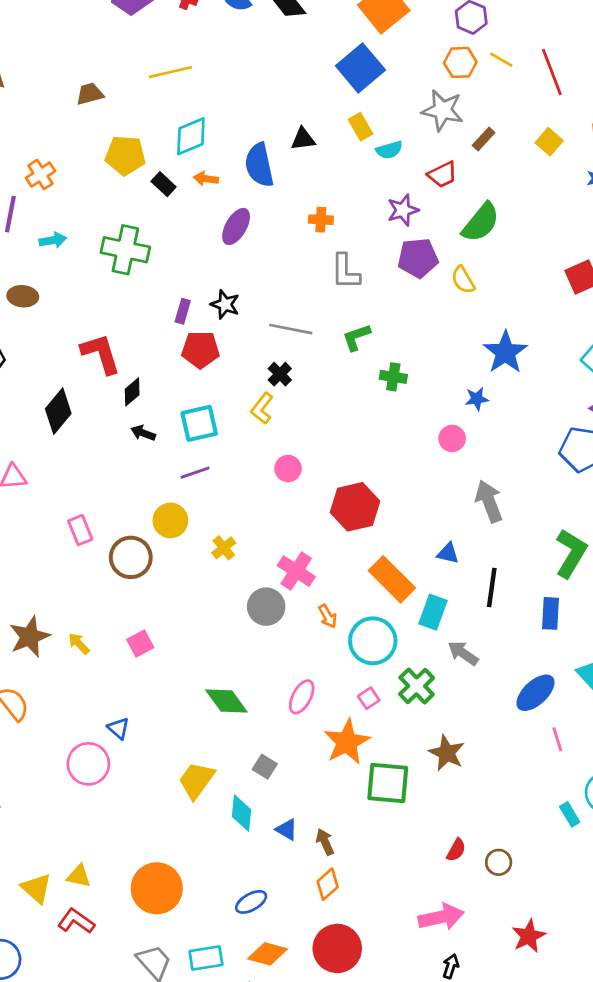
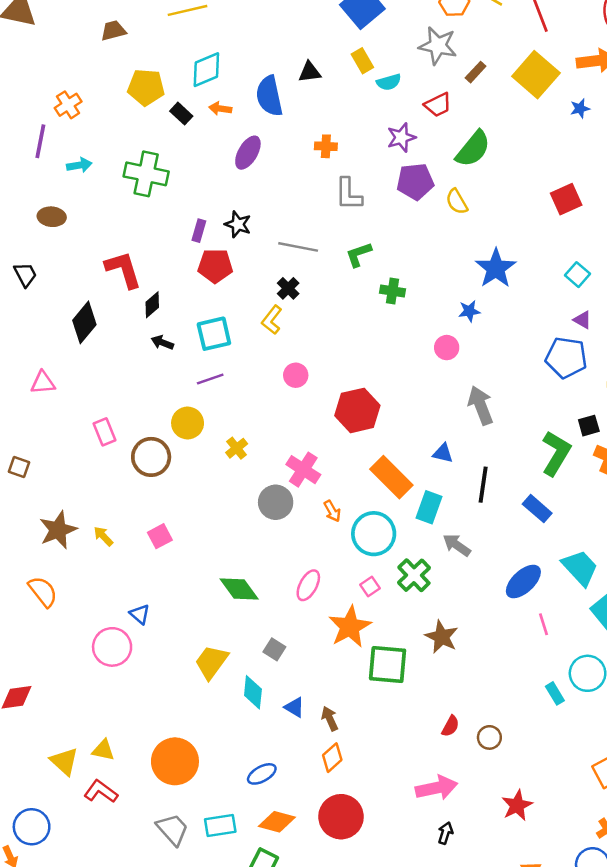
yellow square: (549, 142) -> (536, 75), size x1.8
blue rectangle: (551, 613) -> (537, 509), turned -52

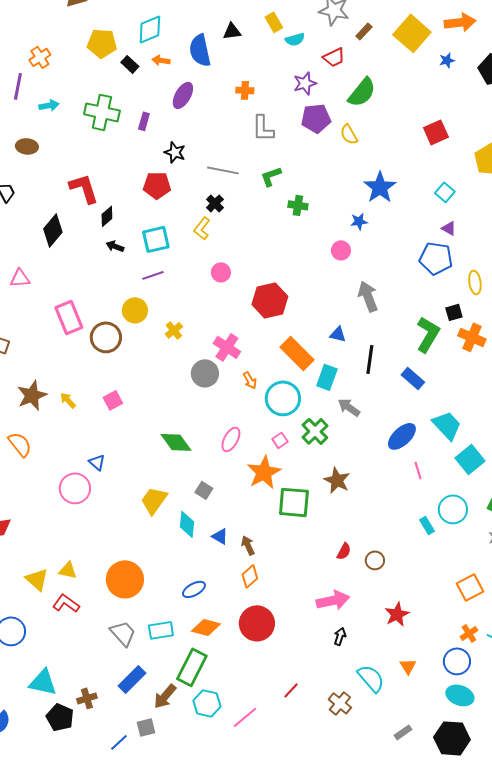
purple rectangle: (199, 231) -> (144, 121), moved
pink rectangle: (105, 432) -> (69, 317), size x1.5

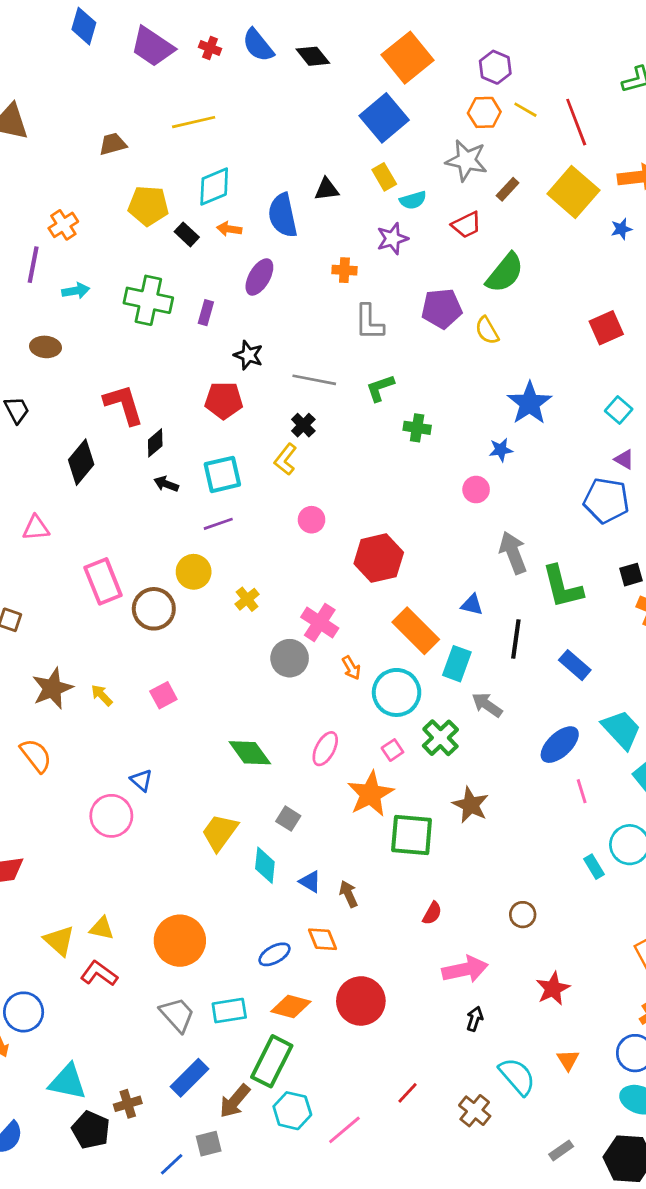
purple star: (305, 83) -> (392, 239), moved
green L-shape: (428, 334) -> (562, 587), moved, turned 135
red semicircle: (344, 551) -> (432, 913), moved
orange diamond: (250, 576) -> (322, 939), moved, turned -70

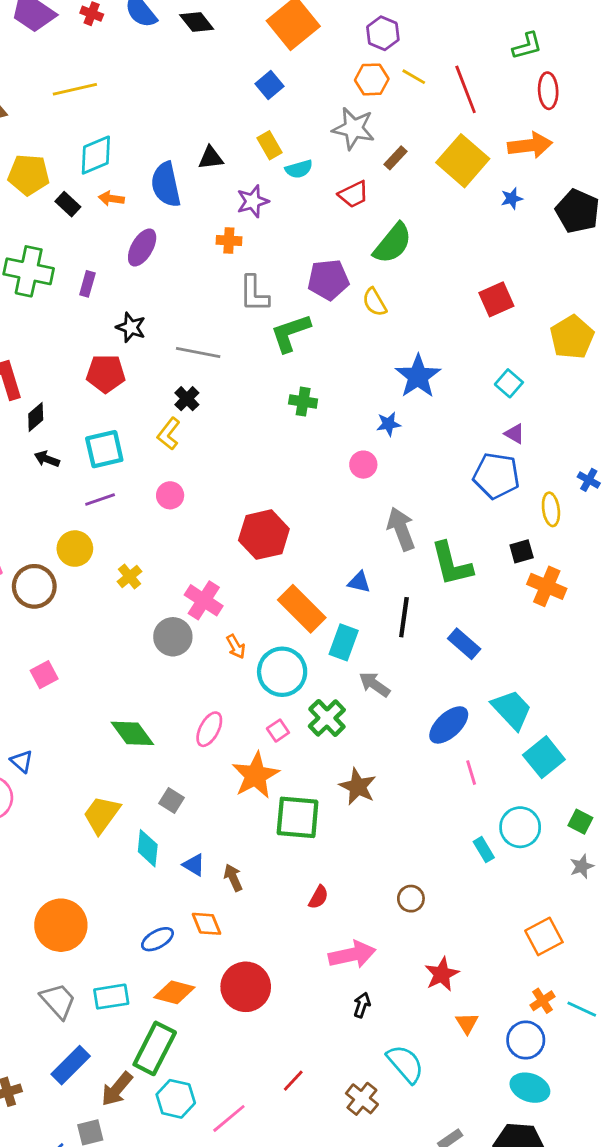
blue square: (384, 118) -> (269, 85), size x0.6
purple star: (392, 239) -> (253, 201), moved
green L-shape: (380, 388) -> (291, 333), moved, size x1.4
pink circle: (312, 520) -> (170, 495), moved
orange triangle: (568, 1060) -> (467, 1023), moved

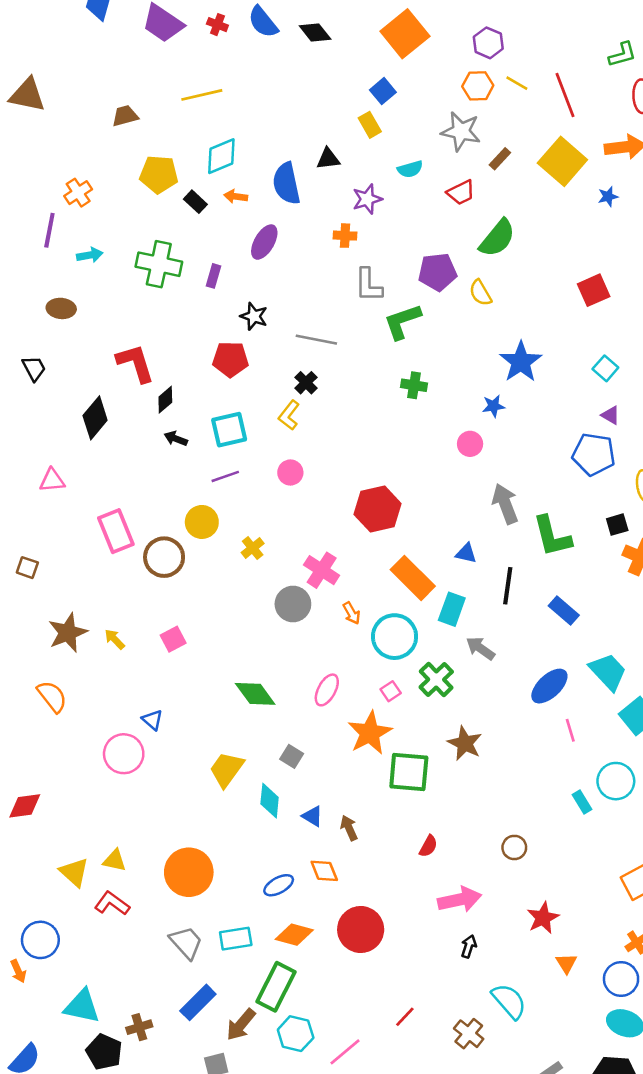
yellow rectangle: (269, 145) -> (370, 125), moved

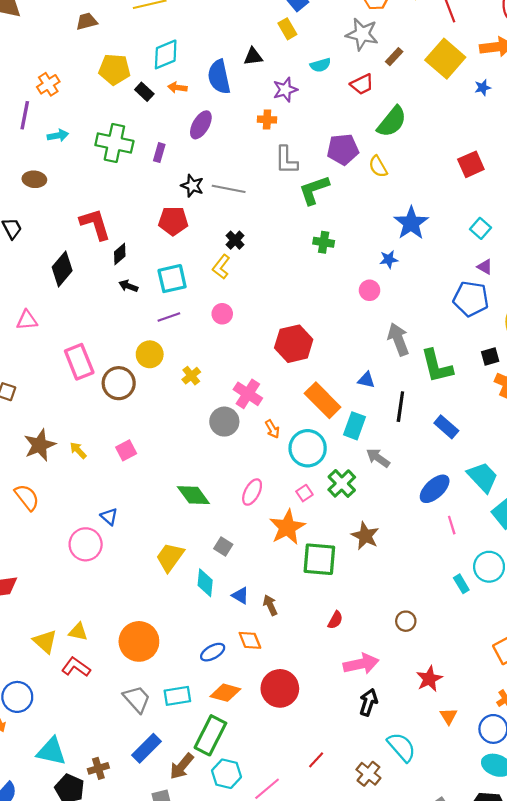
gray line: (316, 340) -> (229, 189), moved
black arrow: (469, 946) -> (368, 702), size x1.4

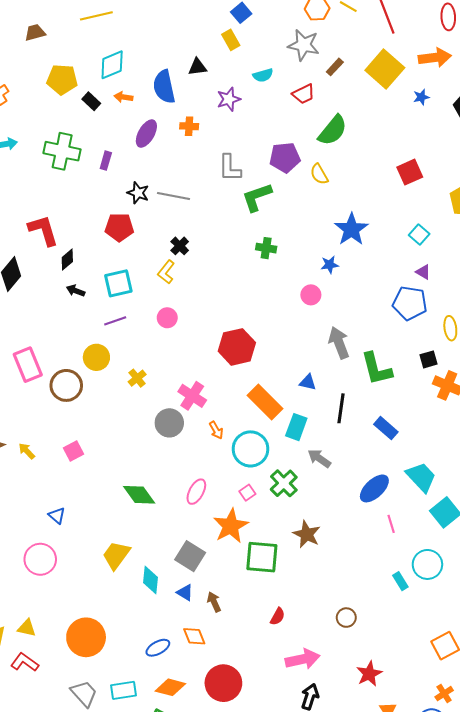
orange cross: (267, 120) -> (189, 126), moved
pink circle: (86, 544) -> (40, 559), moved
gray square: (223, 546) -> (190, 556), moved, size x1.6

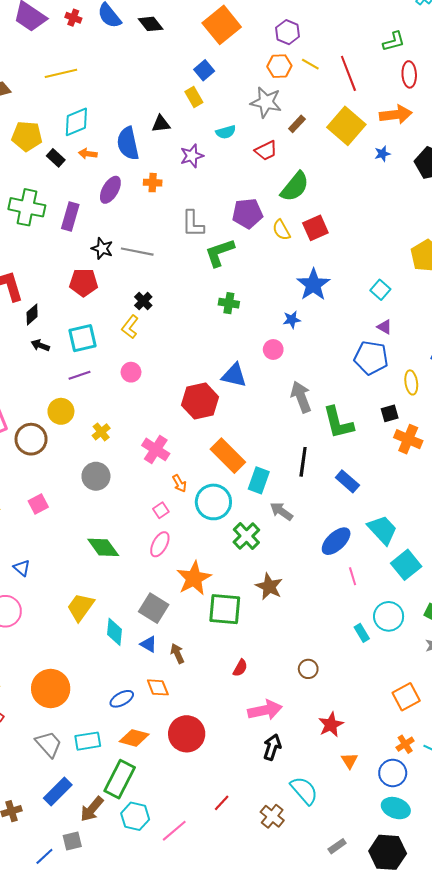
purple rectangle: (106, 161) -> (70, 217), size x1.5
red square: (410, 172) -> (315, 228), moved
blue triangle: (308, 382) -> (234, 375), moved, size x1.5
gray circle: (169, 423) -> (96, 476), moved
pink square: (247, 493) -> (161, 510), moved

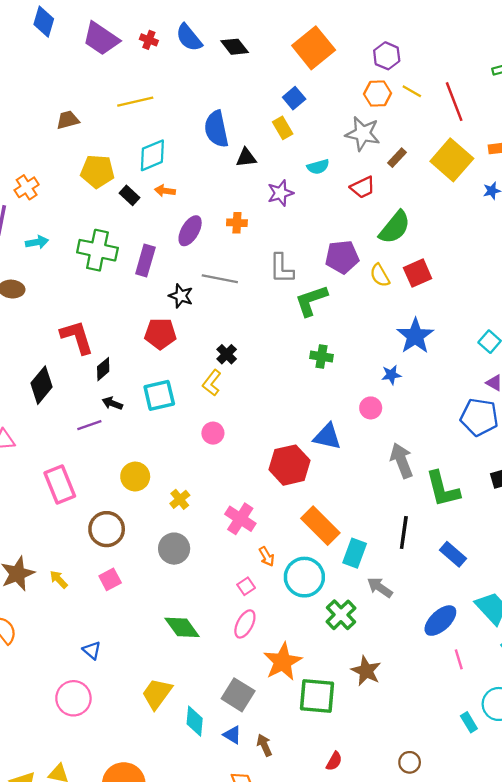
blue semicircle: (128, 143) -> (216, 129), moved
gray line: (137, 252) -> (220, 279), moved
purple line: (79, 375) -> (89, 425), moved
brown circle: (31, 439) -> (107, 529), moved

